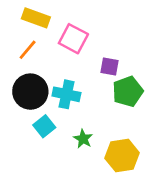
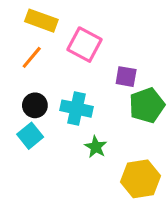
black circle: (30, 92) -> (35, 105), size x0.6
cyan square: (44, 126) -> (30, 136), moved
green star: (83, 139) -> (96, 147), moved

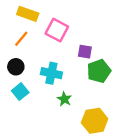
black circle: (35, 105) -> (16, 67), moved

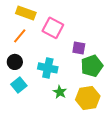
yellow hexagon: (95, 121) -> (88, 98), moved

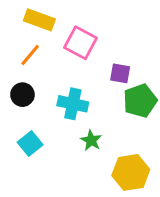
cyan square: (19, 85) -> (30, 143), moved
yellow hexagon: (88, 98) -> (131, 172), moved

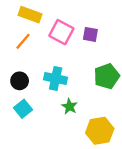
purple square: (120, 73) -> (90, 34), moved
black circle: (22, 95) -> (20, 81), moved

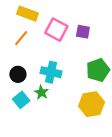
green star: (69, 106) -> (41, 92), moved
yellow hexagon: (100, 131) -> (91, 104), moved

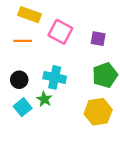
purple square: (83, 32) -> (98, 39), moved
orange line: (21, 38) -> (23, 41), turned 49

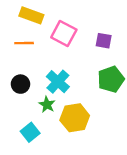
cyan cross: (55, 77) -> (58, 82), turned 30
cyan square: (23, 107) -> (30, 132), moved
yellow hexagon: (98, 112) -> (75, 118), moved

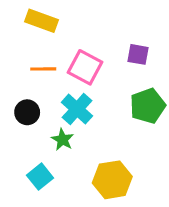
pink square: (64, 33) -> (85, 67), moved
orange line: (24, 43) -> (43, 69), moved
yellow hexagon: (75, 118) -> (112, 180), moved

